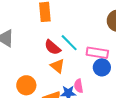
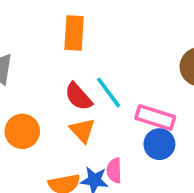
orange circle: (26, 85) -> (22, 131), moved

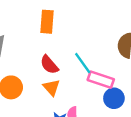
cyan line: (109, 93) -> (83, 63), moved
blue circle: (159, 144) -> (114, 98), moved

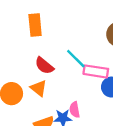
orange triangle: (51, 87) -> (39, 88), moved

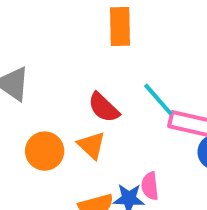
orange rectangle: (35, 25) -> (120, 26), moved

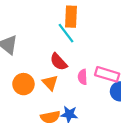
cyan line: (158, 99) -> (66, 33), moved
pink semicircle: (150, 186) -> (83, 77), moved

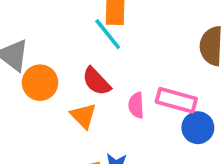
orange circle: (23, 84) -> (40, 83), moved

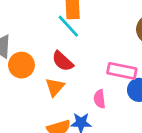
pink semicircle: (136, 105) -> (100, 99), moved
orange triangle: (83, 116) -> (55, 87), turned 30

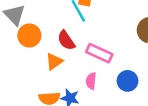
pink rectangle: (122, 71) -> (99, 53), moved

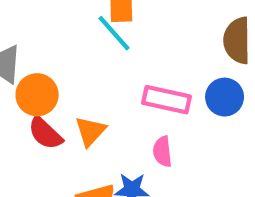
red semicircle: (66, 40) -> (45, 133), moved
blue circle: (127, 81) -> (225, 97), moved

